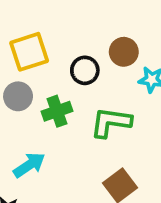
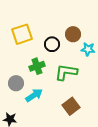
gray circle: (18, 96) -> (16, 83), moved
cyan arrow: (29, 165) -> (34, 95), moved

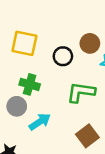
yellow square: (22, 34) -> (24, 43), turned 30
green cross: (37, 66) -> (30, 84), moved, turned 35

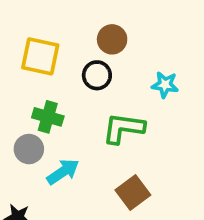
brown circle: (90, 43) -> (112, 39), moved

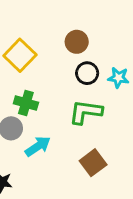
yellow square: (40, 56) -> (20, 55), turned 32
black circle: (97, 75) -> (87, 73), moved

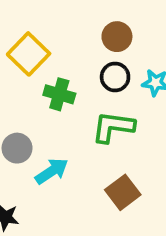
brown circle: (77, 42) -> (117, 37), moved
green cross: (26, 103) -> (59, 94), moved

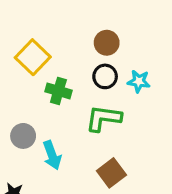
cyan arrow: (52, 171) -> (52, 155), turned 104

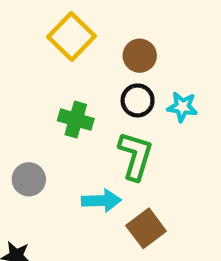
yellow square: (33, 57) -> (71, 36), moved
green L-shape: (103, 118) -> (135, 156), turned 99
cyan arrow: (52, 155) -> (101, 201), moved, turned -72

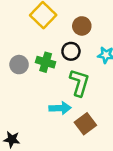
black circle: (138, 100) -> (71, 51), moved
gray circle: (29, 179) -> (19, 65), moved

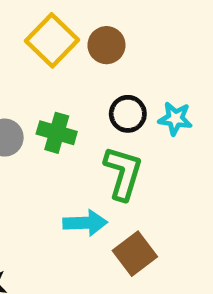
brown circle: (82, 26) -> (106, 45), moved
black circle: (71, 51) -> (128, 114), moved

